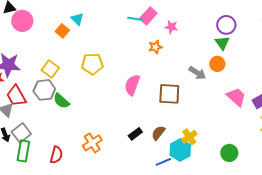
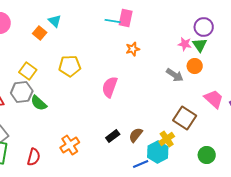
pink rectangle: (148, 16) -> (126, 18), turned -30
pink star: (171, 27) -> (185, 44), moved
brown square: (169, 94) -> (185, 118), moved, turned 30

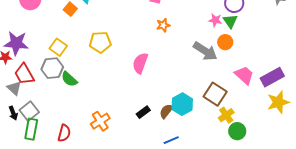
gray arrow: (175, 75) -> (205, 51), size x1.4
yellow cross: (167, 139) -> (226, 115), moved
cyan hexagon: (158, 152) -> (182, 104), moved

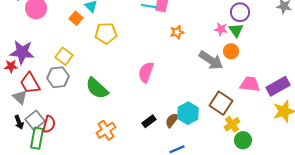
orange star: (163, 25) -> (177, 32), moved
yellow pentagon: (100, 42) -> (106, 33), moved
pink trapezoid: (244, 75) -> (250, 84), turned -35
green semicircle: (69, 79) -> (97, 88), moved, size x1.4
red semicircle: (64, 133) -> (49, 124), moved

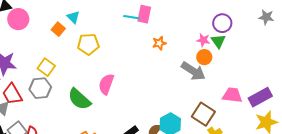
orange circle: (231, 51) -> (204, 57), moved
pink semicircle: (146, 72) -> (106, 84), moved

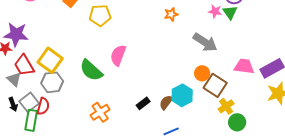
orange circle: (204, 57) -> (202, 73), moved
yellow square: (46, 67) -> (50, 60), moved, size x1.4
gray hexagon: (40, 88) -> (52, 82), moved

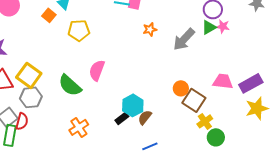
pink star: (215, 11) -> (223, 26), moved
green triangle: (230, 12) -> (209, 27), turned 35
gray arrow: (205, 42) -> (184, 39), moved, turned 100
cyan hexagon: (182, 95) -> (133, 105), moved

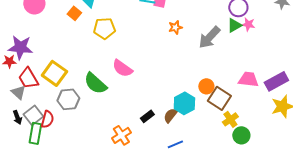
pink semicircle: (97, 70) -> (122, 68), turned -75
gray hexagon: (31, 97) -> (68, 99), moved
cyan hexagon: (133, 105) -> (184, 103), moved
orange cross: (79, 127) -> (121, 135), moved

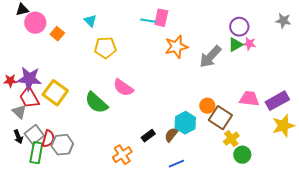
orange square: (74, 13) -> (57, 34), moved
orange star: (175, 27) -> (176, 47), size x1.6
purple star: (20, 47) -> (29, 79), moved
gray hexagon: (68, 99) -> (62, 145), moved

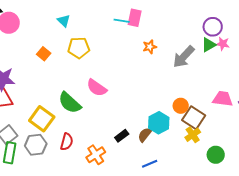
orange square: (57, 34) -> (44, 54), moved
orange star: (176, 47) -> (150, 47), size x0.6
yellow square: (55, 93) -> (42, 119), moved
red semicircle: (48, 139) -> (67, 142), moved
yellow cross: (231, 139) -> (193, 135), moved

